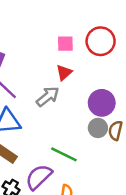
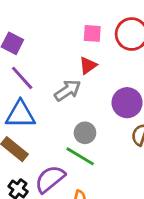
gray circle: (98, 128) -> (85, 133), moved

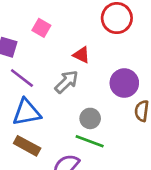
pink square: (92, 33) -> (41, 28), moved, turned 36
red triangle: (88, 65) -> (81, 55), turned -48

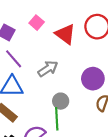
red triangle: (81, 55) -> (65, 34), moved, size x1.5
green line: (90, 141) -> (57, 119), turned 55

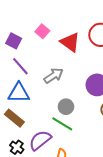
green line: (57, 119) -> (62, 124), turned -55

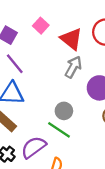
gray arrow: (54, 76) -> (73, 67), moved, turned -30

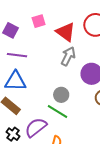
pink square: (41, 26) -> (39, 21), turned 32
purple line: (15, 64) -> (17, 55), turned -42

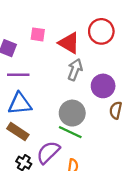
pink square: (39, 21) -> (38, 34), turned 32
gray circle: (61, 95) -> (72, 113), size x1.5

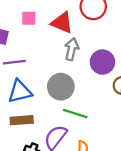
gray circle: (72, 113) -> (61, 87), moved
brown rectangle: (18, 132) -> (22, 120), turned -30

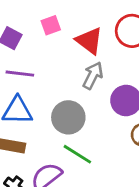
pink square: (29, 18) -> (51, 25), turned -35

